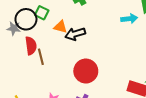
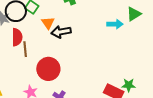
orange triangle: (60, 27) -> (48, 23), turned 32
red circle: (86, 71) -> (48, 69), moved

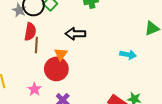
orange triangle: (48, 23) -> (61, 54), moved
cyan arrow: (115, 24) -> (128, 55), moved

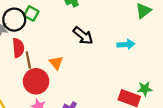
black arrow: (75, 34) -> (83, 36), moved, turned -126
red circle: (56, 69) -> (36, 81), moved

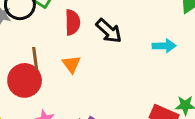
red semicircle: (18, 48) -> (72, 22), moved
red circle: (36, 81) -> (25, 80), moved

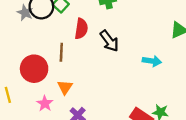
brown line: (35, 58) -> (61, 52), moved
orange triangle: (71, 64) -> (65, 87), moved

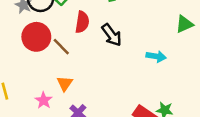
brown line: (61, 52) -> (61, 47), turned -48
red circle: (34, 69) -> (36, 37), moved

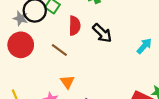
red circle: (36, 37) -> (21, 45), moved
cyan arrow: (156, 56) -> (144, 46), turned -49

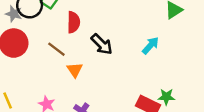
black arrow: (102, 33) -> (102, 44), moved
orange triangle: (67, 82) -> (75, 70), moved

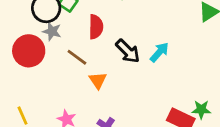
gray star: (14, 14) -> (52, 31), moved
cyan arrow: (150, 45) -> (159, 52), moved

